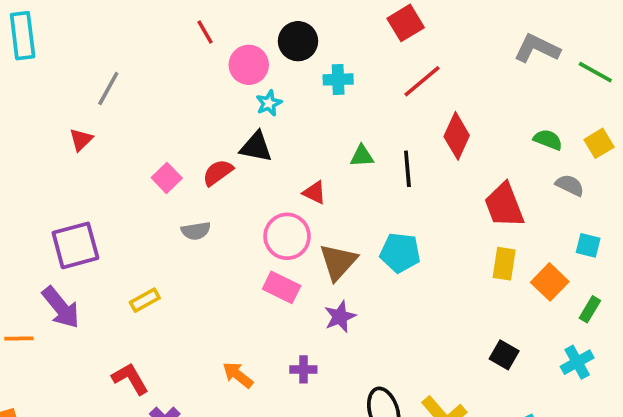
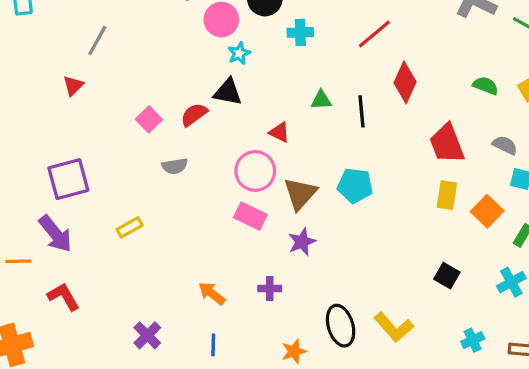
gray semicircle: (570, 185) -> (505, 145), moved
red L-shape: (130, 379) -> (63, 297), moved

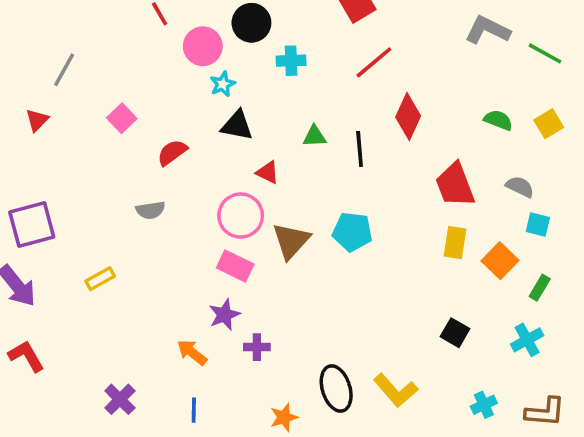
black triangle: (228, 92) -> (237, 125), moved
pink square: (149, 119) -> (122, 118), moved
purple star: (302, 242) -> (224, 315), moved

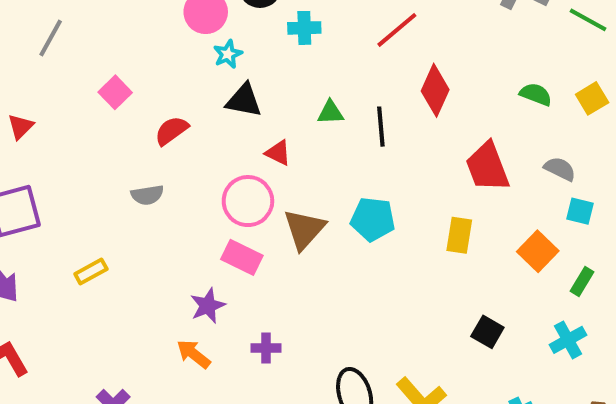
red triangle: (37, 120) -> (21, 127), moved
yellow rectangle: (455, 243) -> (459, 235), moved
purple star: (224, 315) -> (208, 306), moved

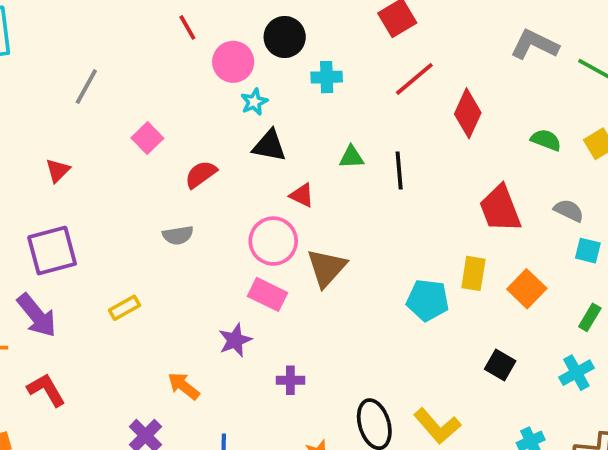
red diamond: (435, 90) -> (468, 113), moved
cyan pentagon: (373, 219) -> (428, 300), moved
orange square: (538, 251) -> (527, 289), moved
orange arrow: (194, 354) -> (184, 386), moved

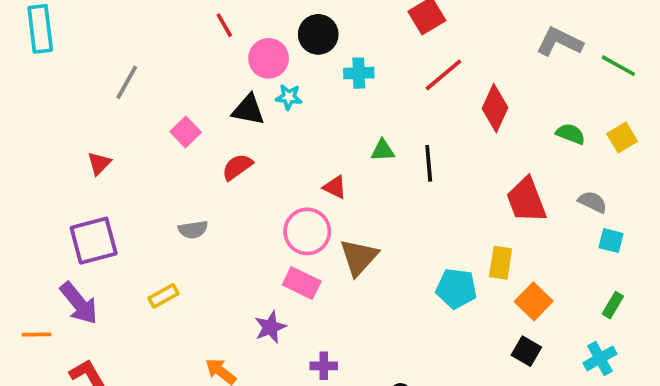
cyan star: (254, 102) -> (289, 97), turned 30
black triangle: (269, 146) -> (248, 110), moved
gray semicircle: (178, 235) -> (193, 230), moved
orange square: (527, 289) -> (534, 301), moved

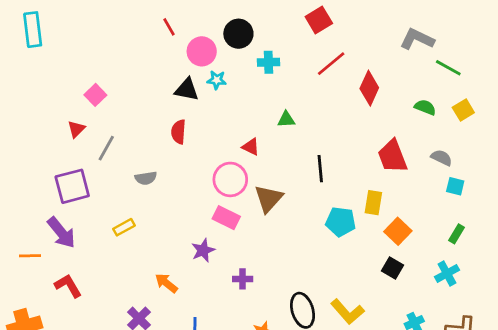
green line: (618, 66) -> (448, 68), moved
gray line: (127, 82) -> (106, 148), moved
pink square: (186, 132) -> (95, 95), moved
black line: (429, 163) -> (320, 169), moved
red semicircle: (237, 167) -> (179, 132), turned -50

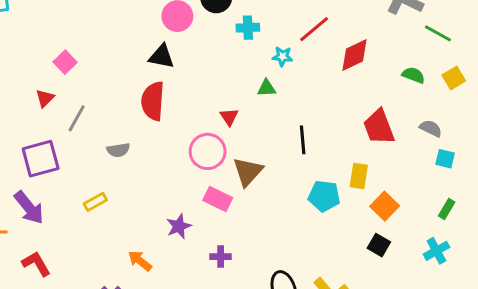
cyan star: (217, 80) -> (282, 56), moved
red diamond: (369, 88) -> (354, 55), turned 40
red semicircle: (179, 132) -> (153, 101), size x1.5
red triangle: (251, 147) -> (229, 117), turned 30
pink rectangle: (226, 218) -> (218, 199), moved

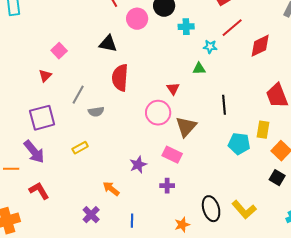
black triangle: (162, 56) -> (108, 44), moved
gray line: (77, 118) -> (78, 95), moved
pink rectangle: (218, 199) -> (172, 155), moved

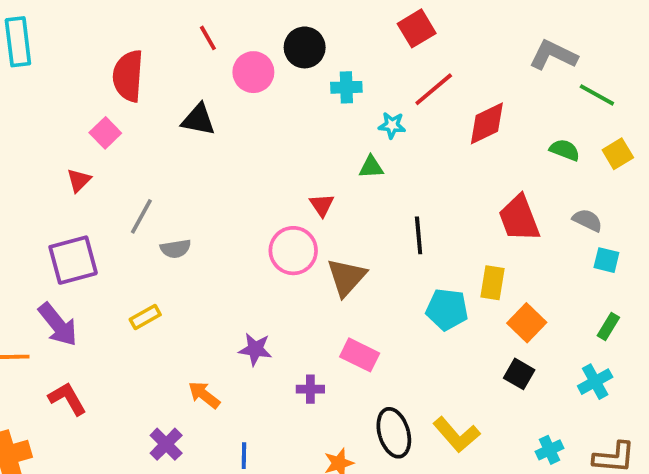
red semicircle: (120, 78) -> (128, 76), moved
pink rectangle: (172, 155) -> (360, 355), moved
purple star: (138, 165) -> (255, 349), turned 30

